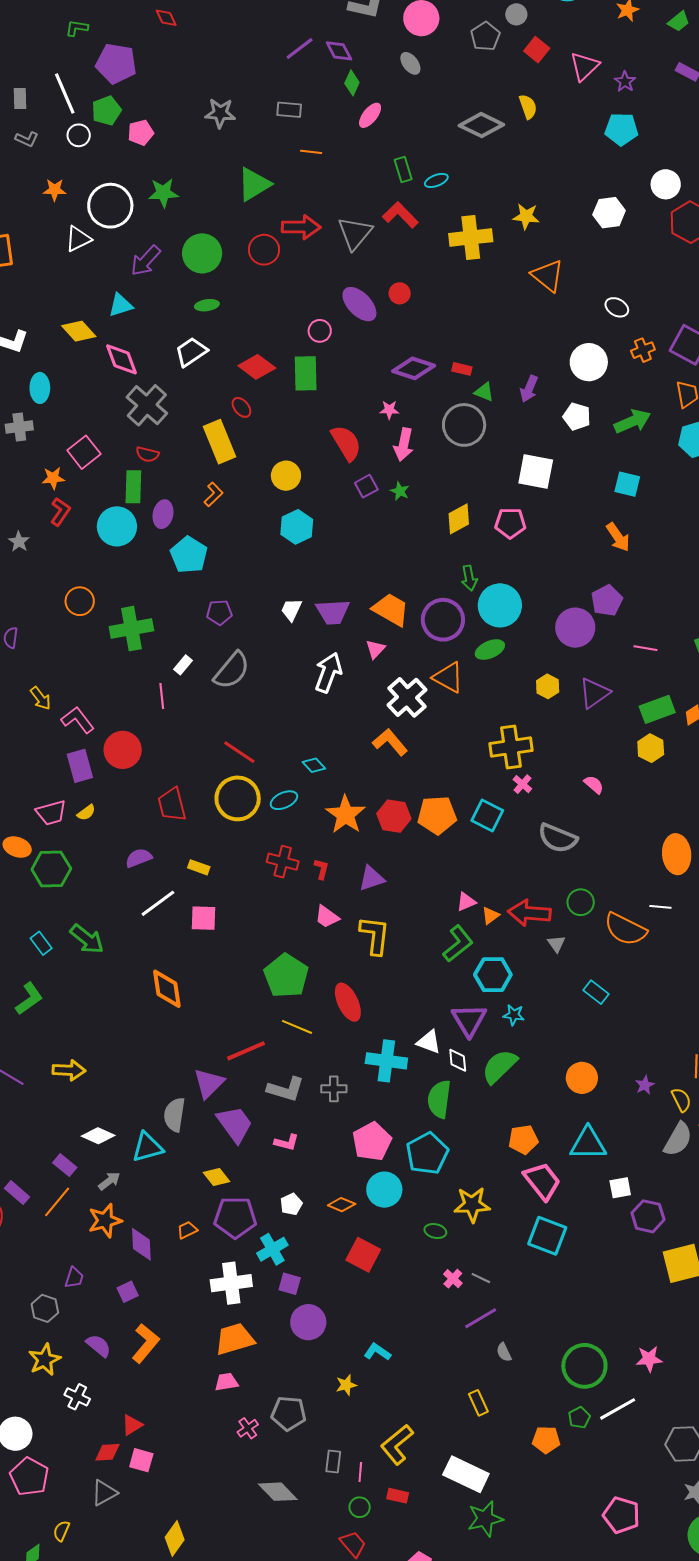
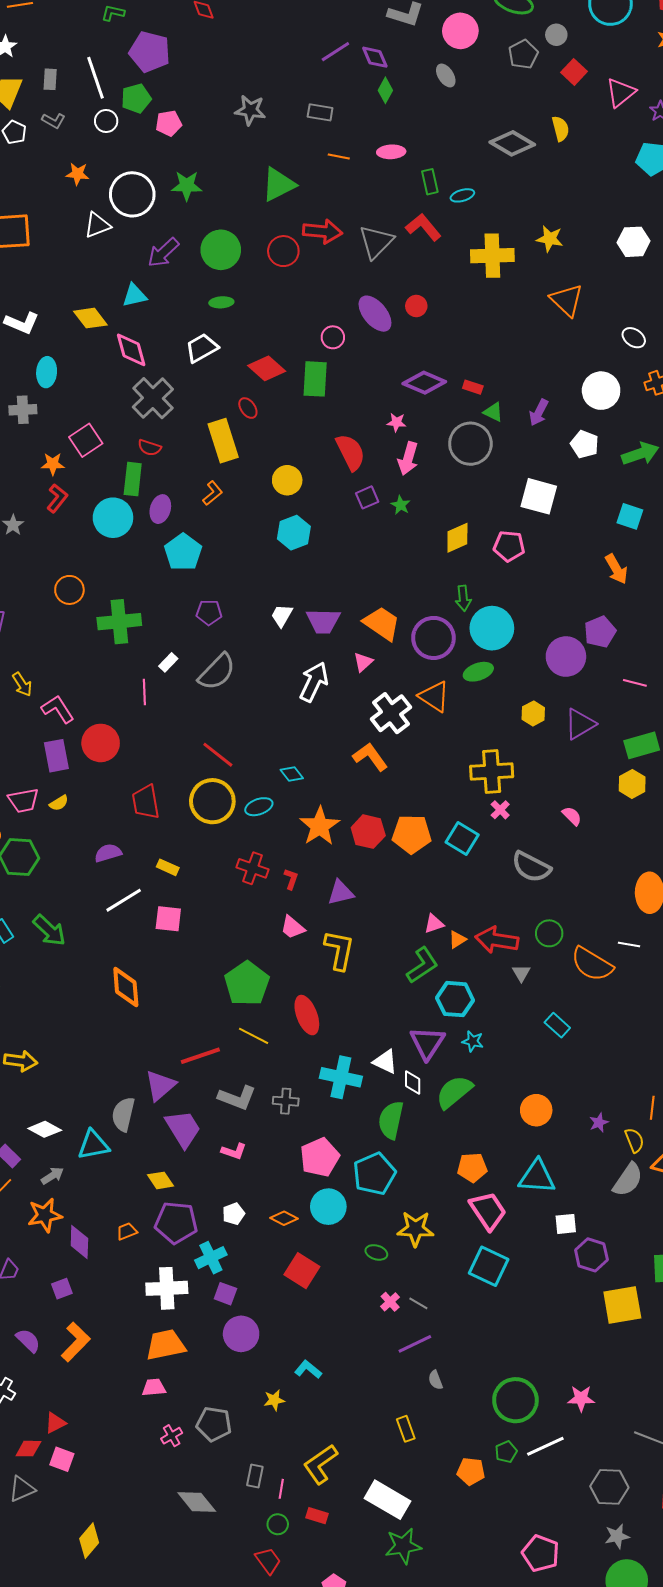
pink ellipse: (370, 115) -> (391, 152), moved, turned 44

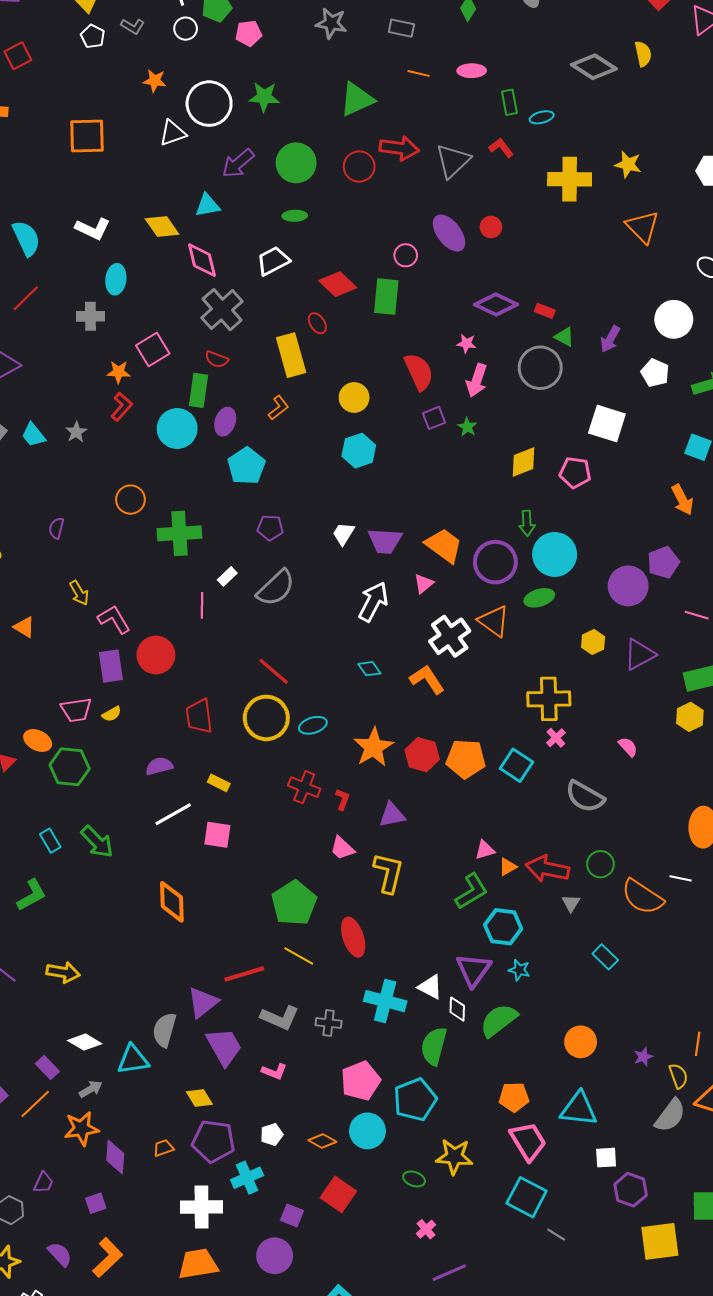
red L-shape: (423, 227) -> (501, 148), size x0.7
cyan diamond: (292, 774) -> (369, 669), moved
purple square: (225, 1294) -> (292, 1215), moved
gray line: (418, 1303) -> (556, 1235), moved

